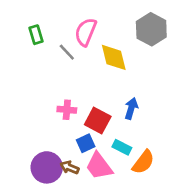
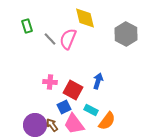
gray hexagon: (151, 29) -> (126, 34), moved
pink semicircle: (86, 32) -> (68, 39), moved
yellow diamond: (114, 57) -> (85, 18), moved
brown arrow: (70, 167) -> (52, 125), turned 32

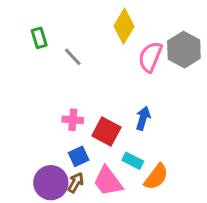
yellow diamond: (85, 18) -> (124, 26), turned 45
pink semicircle: (68, 39) -> (150, 57), moved
blue square: (64, 107) -> (79, 156), moved
brown arrow: (52, 125) -> (76, 183), turned 64

